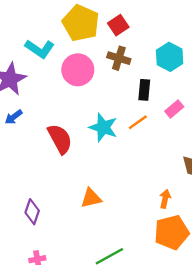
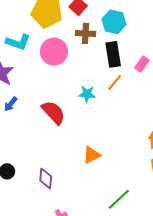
cyan hexagon: (170, 57) -> (114, 22), moved
black rectangle: (144, 90) -> (113, 54), size x1.4
cyan star: (103, 127) -> (87, 94), size x0.7

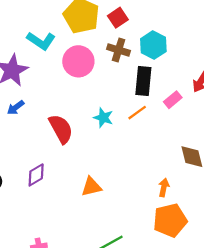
purple diamond: (46, 178) -> (36, 175), moved, turned 40

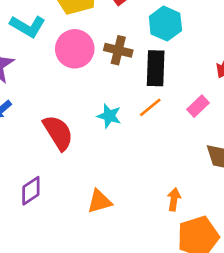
brown cross: (119, 50) -> (118, 50), moved
pink rectangle: (173, 100) -> (198, 106), moved
orange arrow: (164, 187) -> (174, 199), moved

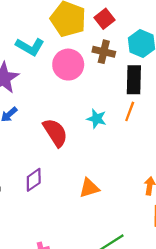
brown cross: (118, 50) -> (104, 52), moved
orange line: (150, 107) -> (130, 111), turned -30

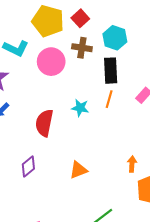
red semicircle: (55, 133) -> (44, 123), turned -132

